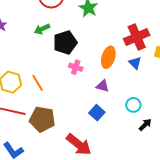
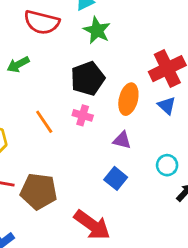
green arrow: (42, 29) -> (18, 64), moved
black pentagon: (65, 43) -> (88, 78), moved
orange line: (38, 83) -> (44, 122), moved

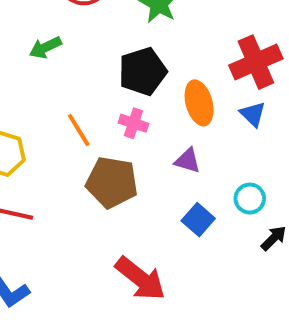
orange ellipse: (128, 99) -> (199, 103), turned -32
blue square: (116, 178) -> (198, 220), moved
brown pentagon: (39, 191) -> (112, 182), moved

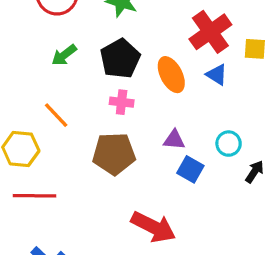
green arrow: (45, 48) -> (64, 55), moved
orange line: (79, 130) -> (56, 115), moved
purple triangle: (188, 161) -> (174, 140), moved

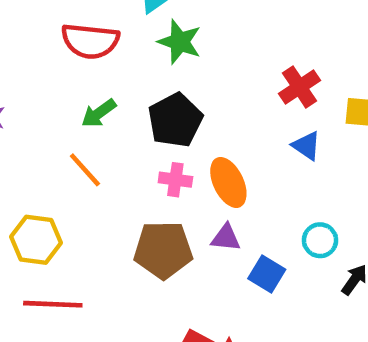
red cross: (210, 32) -> (299, 87), size x0.7
orange ellipse: (171, 75) -> (228, 182), moved
orange line: (56, 115) -> (85, 170), moved
purple triangle: (174, 140) -> (226, 238), moved

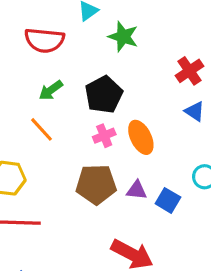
green star: (180, 42) -> (123, 37), moved
pink cross: (175, 180) -> (104, 136), turned -30
purple triangle: (226, 238) -> (137, 190), moved

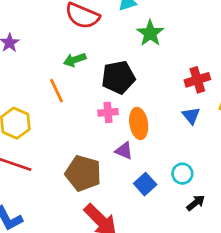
brown pentagon: (96, 184) -> (83, 173), moved
purple triangle: (137, 190) -> (124, 151), moved

